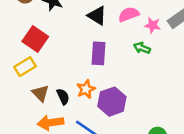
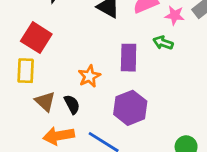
purple rectangle: (99, 53) -> (129, 58), moved
yellow rectangle: (25, 67) -> (26, 71), turned -54
orange star: (86, 89) -> (89, 76), moved

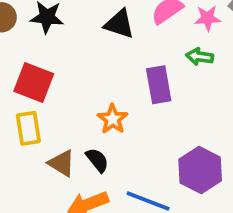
purple hexagon: (130, 108) -> (200, 170), moved

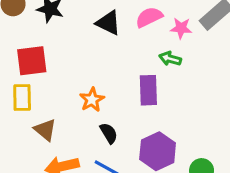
red square: (34, 82) -> (32, 61), turned -36
purple rectangle: (159, 85) -> (148, 90), moved
black semicircle: (97, 160) -> (109, 133), moved

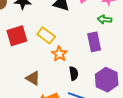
yellow rectangle: (22, 98) -> (46, 35), moved, turned -42
black semicircle: (109, 133) -> (74, 73), turned 32

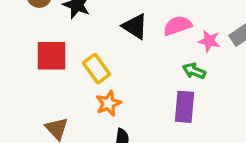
purple rectangle: (94, 42) -> (185, 107), moved

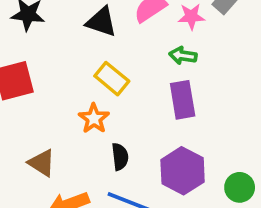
yellow rectangle: (97, 69) -> (112, 79), moved

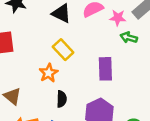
green arrow: (183, 56) -> (129, 38), moved

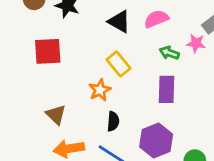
pink star: (118, 18) -> (196, 43), moved
green arrow: (129, 38) -> (169, 53), moved

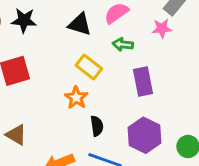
green arrow: (169, 53) -> (123, 44), moved
brown triangle: (56, 115) -> (16, 135), moved

